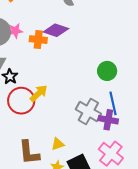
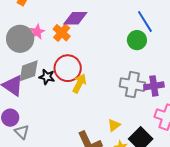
orange cross: (38, 40) -> (62, 33), turned -36
red circle: (21, 101) -> (68, 68), moved
blue line: (113, 103) -> (145, 22), moved

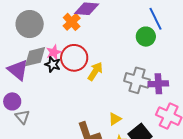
pink star: (37, 32) -> (54, 52), moved
yellow arrow: (79, 83) -> (95, 71), moved

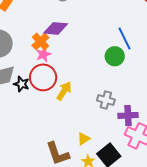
pink star: (54, 52) -> (43, 54), moved
gray cross: (137, 80) -> (106, 100), size x0.7
purple cross: (158, 84) -> (128, 115), moved

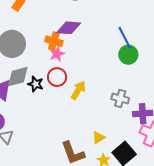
blue line: (124, 39) -> (125, 38), moved
orange cross: (40, 42) -> (54, 41), turned -30
red circle: (43, 77) -> (57, 77), size x0.7

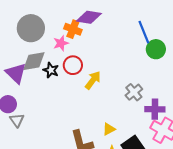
pink star: (57, 54) -> (61, 43), moved
green circle: (128, 55) -> (156, 49), moved
gray cross: (120, 99) -> (134, 92), turned 30

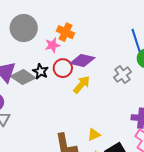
purple diamond: (89, 17) -> (82, 61), moved
gray diamond: (34, 61) -> (23, 77), moved, turned 40
gray cross: (134, 92) -> (122, 75), moved

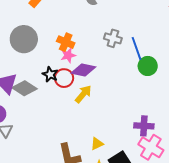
pink star: (52, 45) -> (68, 55), moved
black star: (40, 71) -> (50, 74), moved
gray cross: (122, 75) -> (113, 38), moved, turned -36

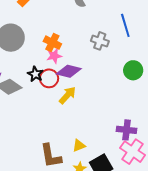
blue line: (136, 48) -> (125, 25), moved

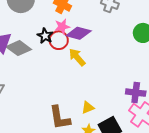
pink star: (54, 56) -> (62, 26), moved
yellow arrow: (68, 95) -> (77, 57), turned -84

